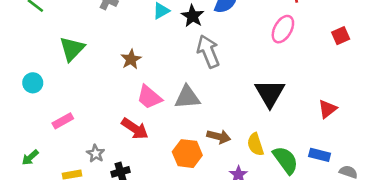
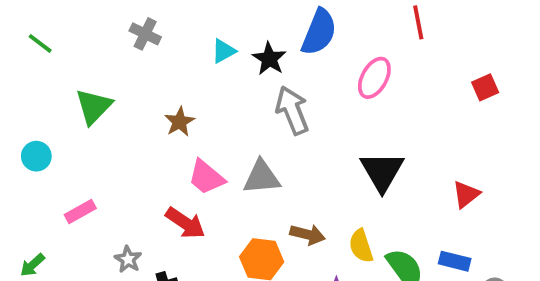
pink ellipse: (283, 29) -> (374, 78), moved

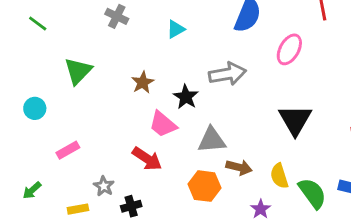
black star: (269, 59) -> (186, 97), moved
gray arrow: (292, 110) -> (228, 74), turned 102
gray triangle: (262, 177) -> (212, 140), moved

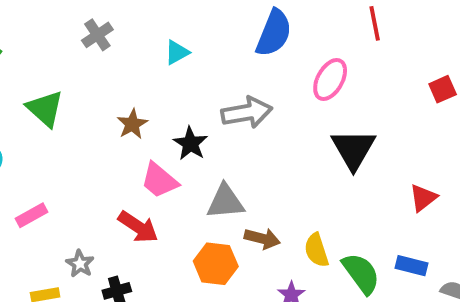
gray cross: (117, 16) -> (97, 35), turned 30
green triangle: (78, 71) -> (45, 109), turned -32
black triangle: (295, 120) -> (353, 149), moved

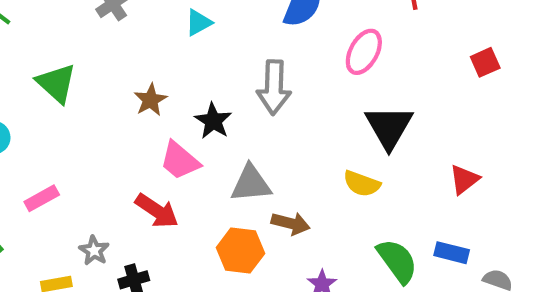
gray arrow: (247, 112) -> (274, 87), turned 102
yellow semicircle: (317, 250) -> (362, 184), moved, turned -52

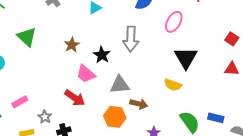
red square: (485, 62) -> (232, 39), moved, turned -32
red triangle: (464, 179) -> (232, 69), moved, turned 42
pink rectangle: (42, 198) -> (20, 102), moved

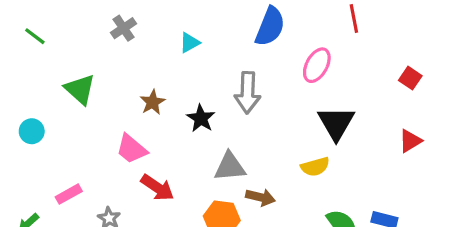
red square: (232, 39) -> (410, 78), moved
red triangle: (232, 69) -> (410, 141), turned -35
pink trapezoid: (86, 74) -> (132, 149), moved
yellow semicircle: (173, 85) -> (315, 167), turned -36

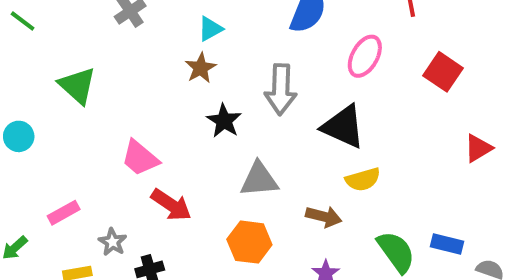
red square: (410, 78) -> (443, 72), moved, size x1.4
brown star: (153, 102) -> (201, 68), moved
black triangle: (336, 123) -> (343, 127), moved, turned -36
brown arrow: (260, 197) -> (324, 217), moved

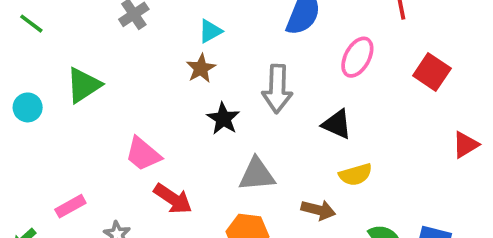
green triangle: (77, 86) -> (83, 85), turned 45
black triangle: (343, 127) -> (337, 124), size x0.7
cyan circle: (19, 136) -> (28, 107), moved

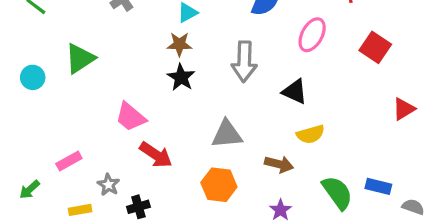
brown star: (201, 68) -> (179, 44), turned 30
black star: (223, 119) -> (181, 77), moved

